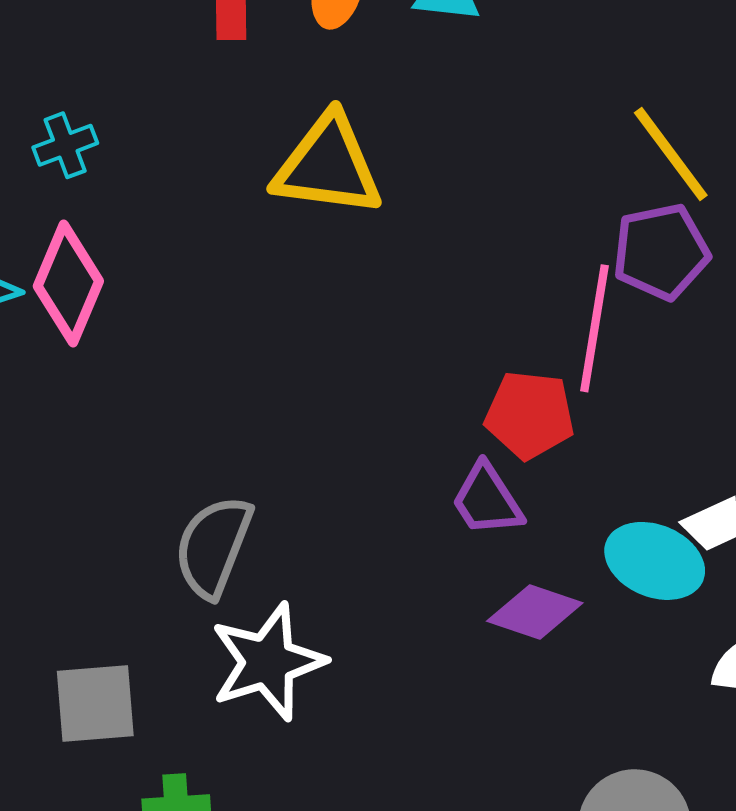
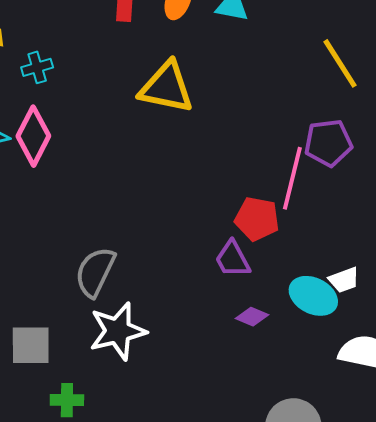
yellow line: (671, 154) -> (340, 63), moved
purple diamond: (535, 612) -> (252, 317), size x0.7

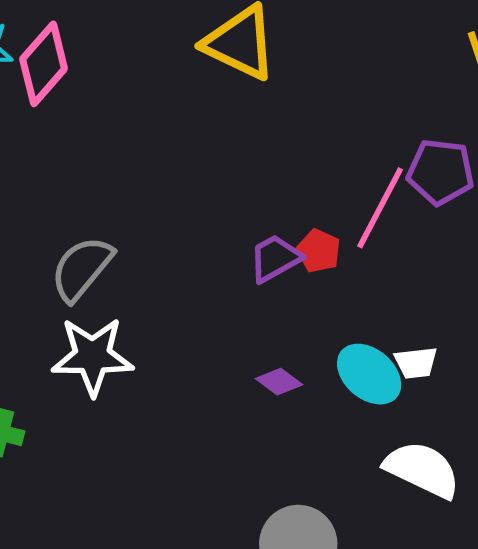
red pentagon: (257, 219) -> (319, 251), size x0.7
purple trapezoid: (233, 259) -> (275, 258), moved, turned 75

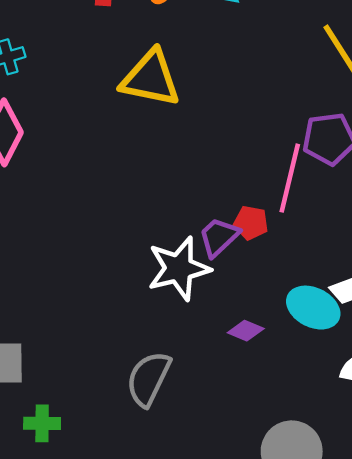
gray semicircle: (82, 269) -> (148, 379), moved
white star: (92, 356) -> (179, 268), moved

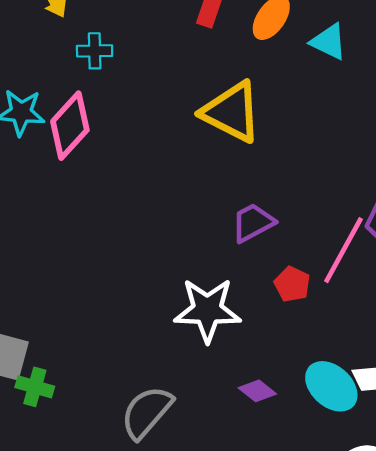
purple trapezoid: (219, 237) -> (253, 223), moved
green cross: (42, 423) -> (35, 387), moved

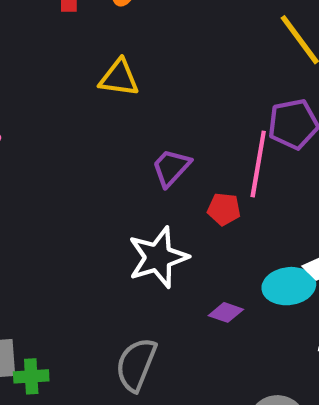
yellow triangle: (232, 112) -> (119, 78), size x0.7
cyan ellipse: (331, 386) -> (289, 286), turned -30

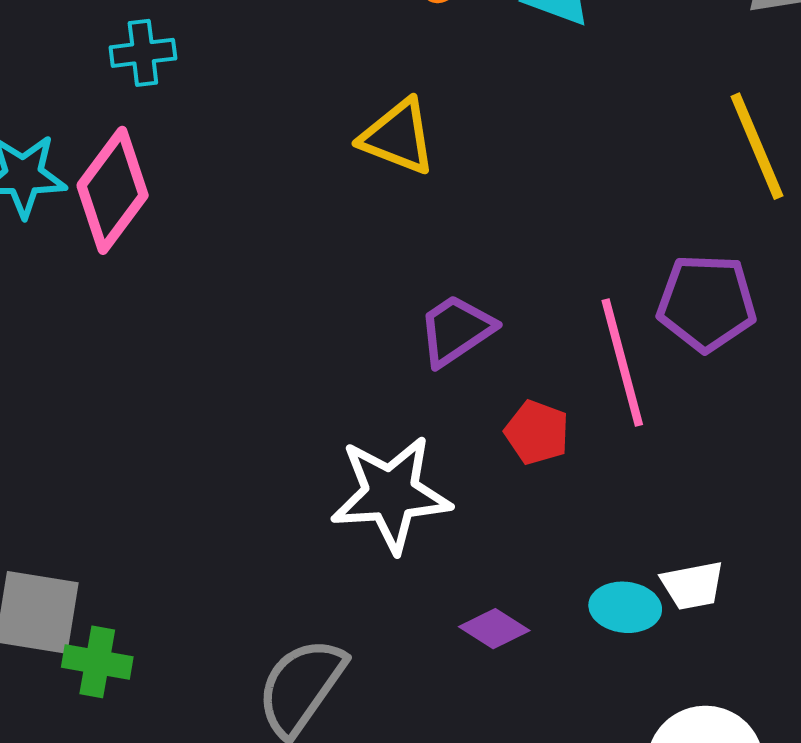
pink line: (258, 164) -> (622, 363), turned -38
cyan ellipse: (289, 286) -> (625, 607), size x0.7

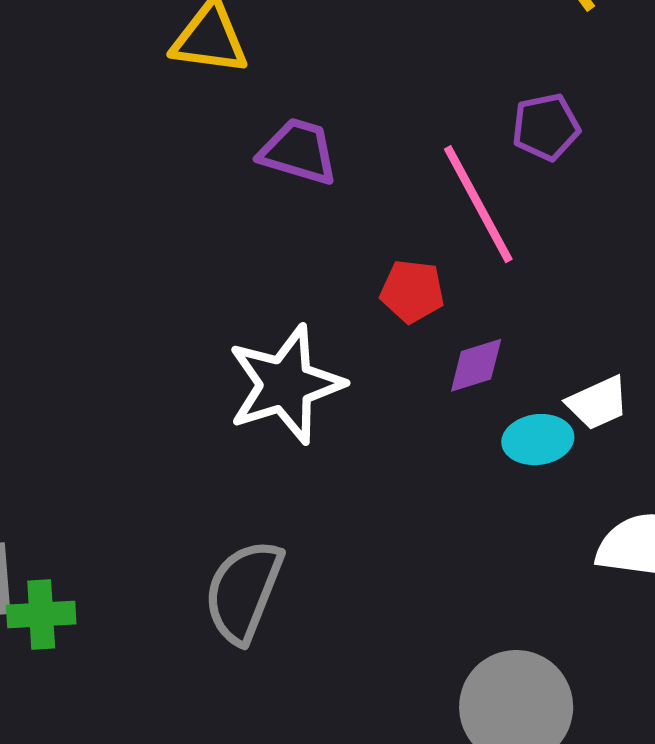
purple pentagon: (707, 303) -> (546, 127), size x0.7
purple trapezoid: (456, 330) -> (298, 151), moved, turned 64
purple diamond: (494, 629) -> (476, 365), moved, turned -36

